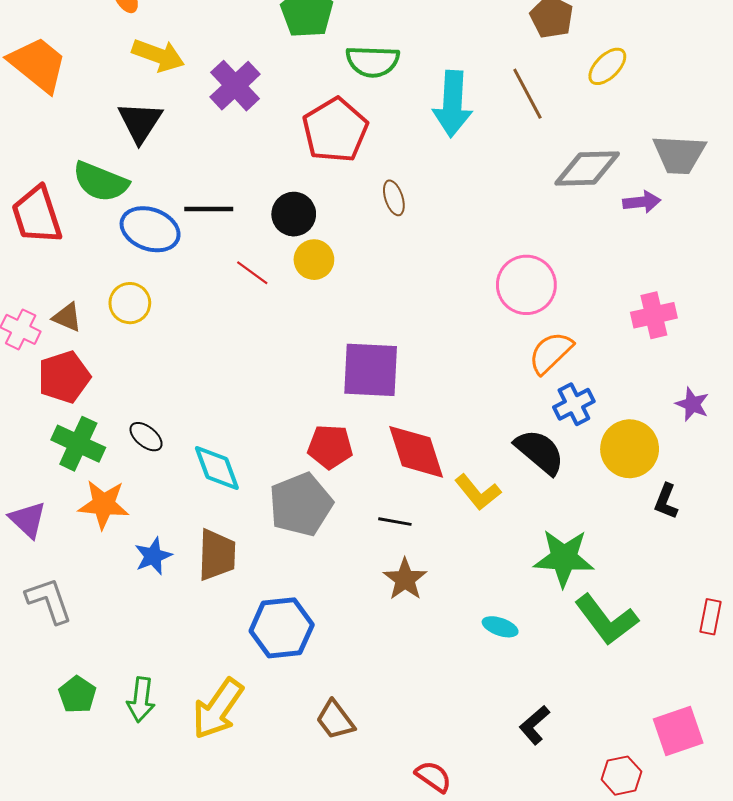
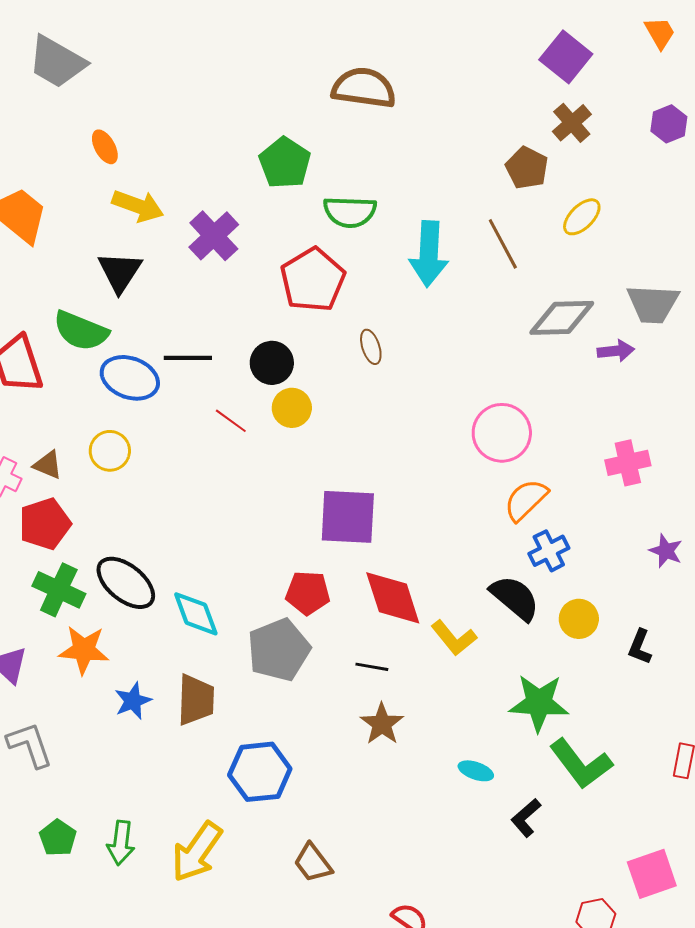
black ellipse: (146, 437) -> (126, 583), size x1.8
yellow circle: (630, 449) -> (579, 619), moved, size x0.7
black L-shape: (534, 725) -> (526, 818), moved

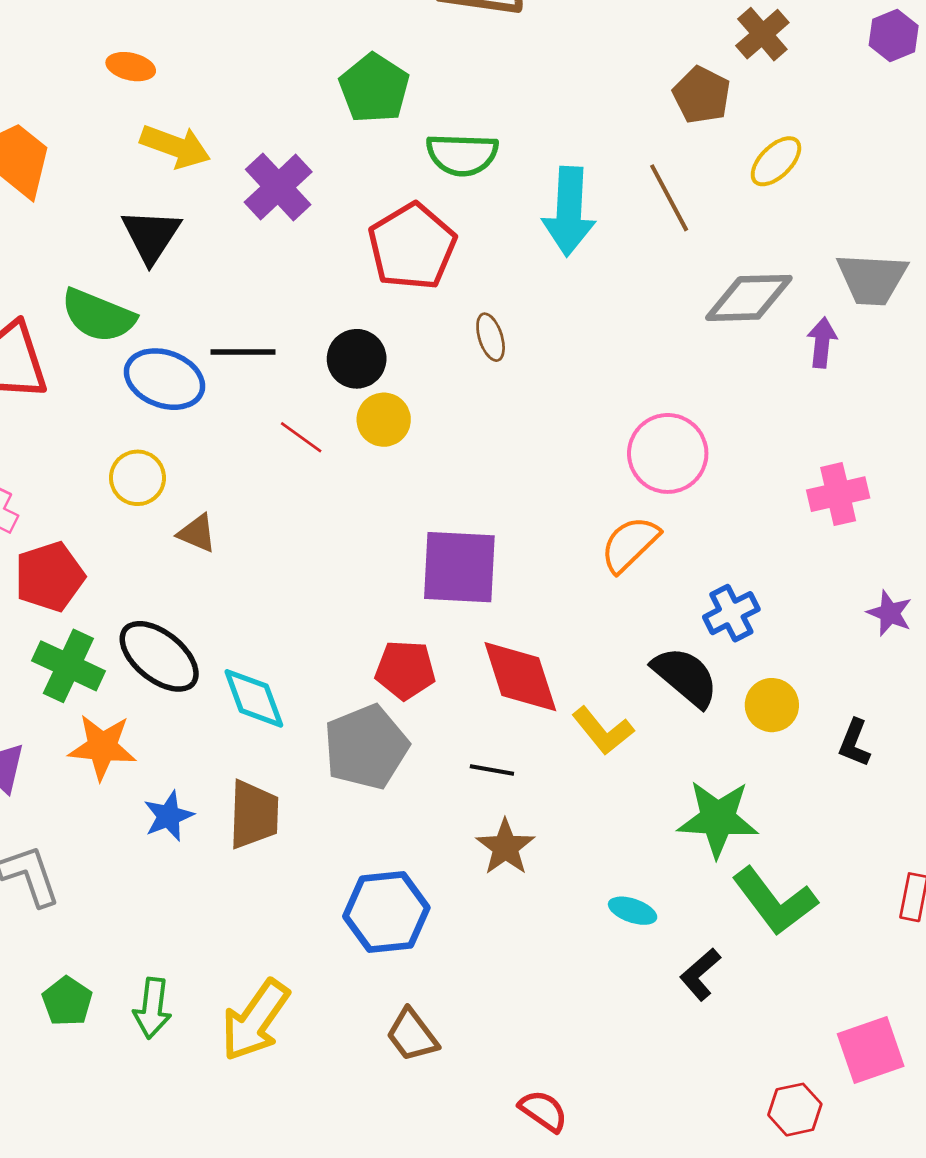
orange ellipse: (105, 147) -> (131, 67), turned -48
purple arrow: (616, 351) -> (822, 343), turned -78
brown triangle: (48, 465) -> (197, 533), moved
orange semicircle: (526, 500) -> (630, 544), moved
blue hexagon: (260, 772) -> (386, 912), moved

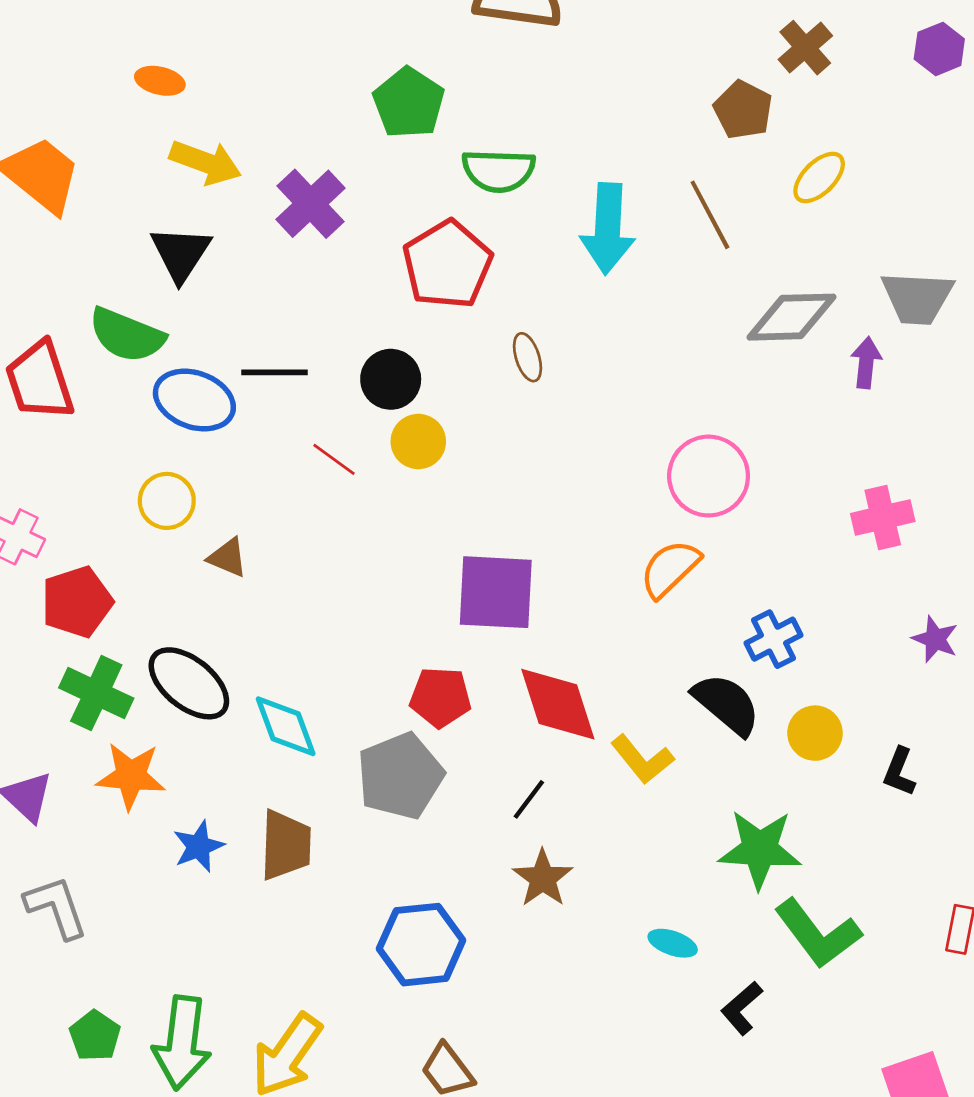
black line: (492, 770) -> (529, 799), turned -63
green arrow: (152, 1008) -> (182, 1043), size x1.5

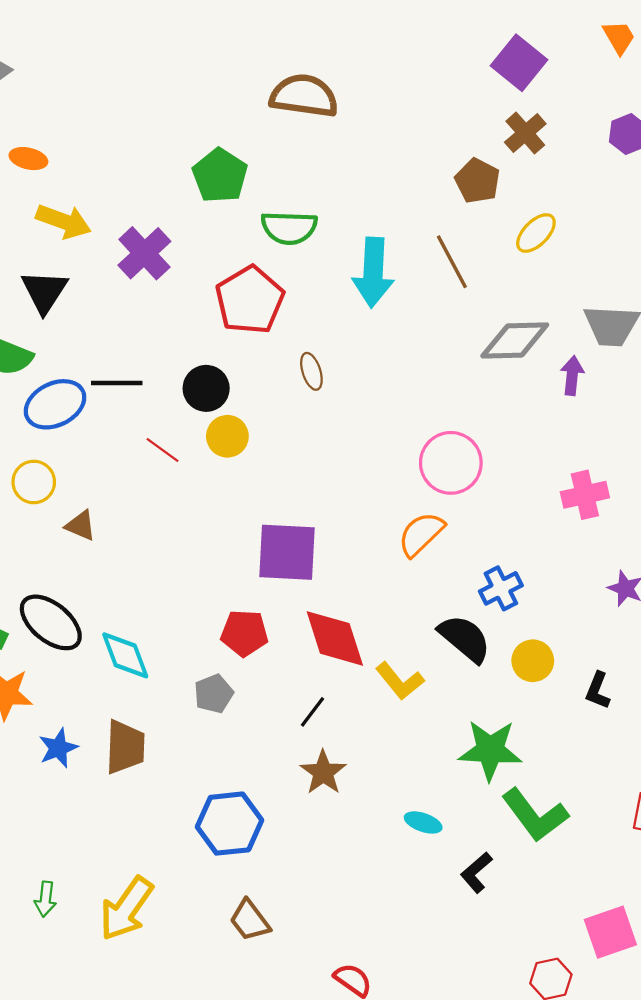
blue ellipse: (194, 400) -> (55, 404), turned -46
gray pentagon: (400, 776) -> (214, 694), size x0.6
green arrow: (182, 1043) -> (45, 899), size x0.5

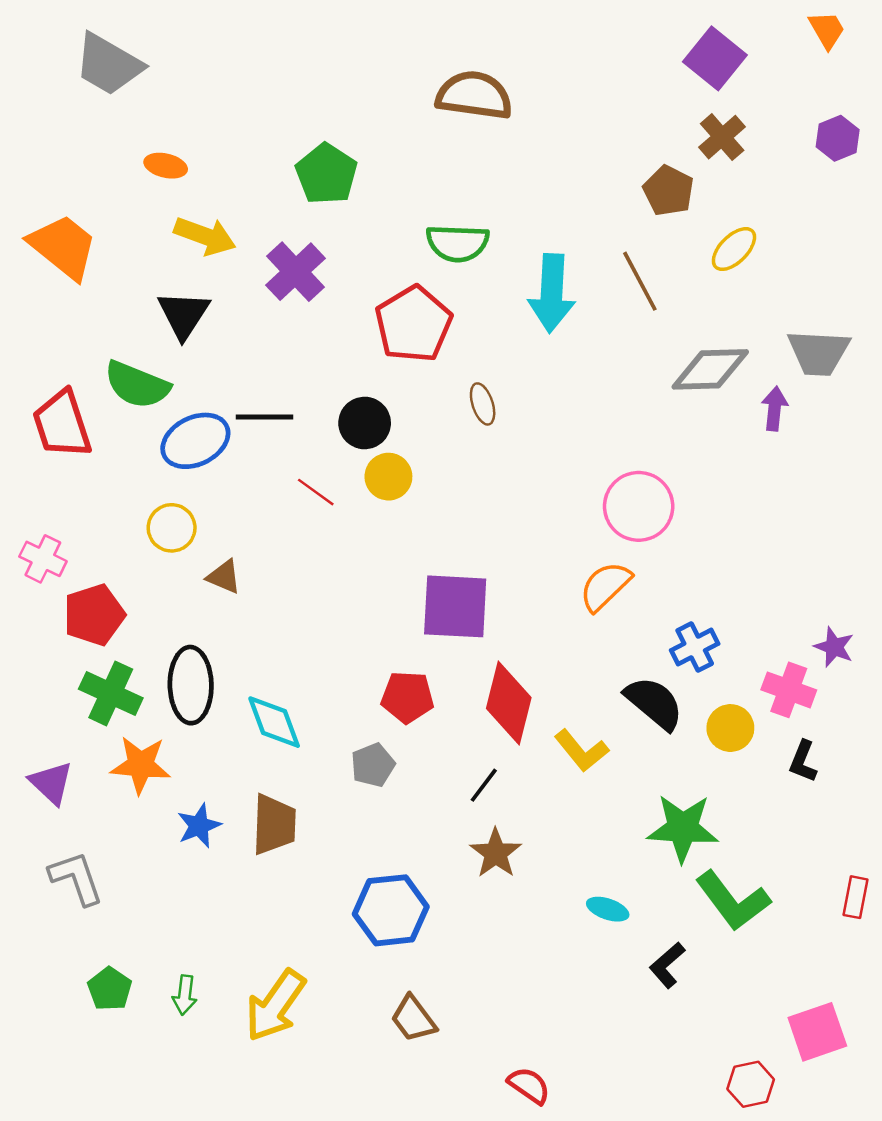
green pentagon: (220, 176) -> (326, 174), moved
pink cross: (585, 495) -> (789, 690), moved, turned 33
black ellipse: (51, 622) -> (191, 685), turned 50
red diamond: (335, 638) -> (509, 703), turned 32

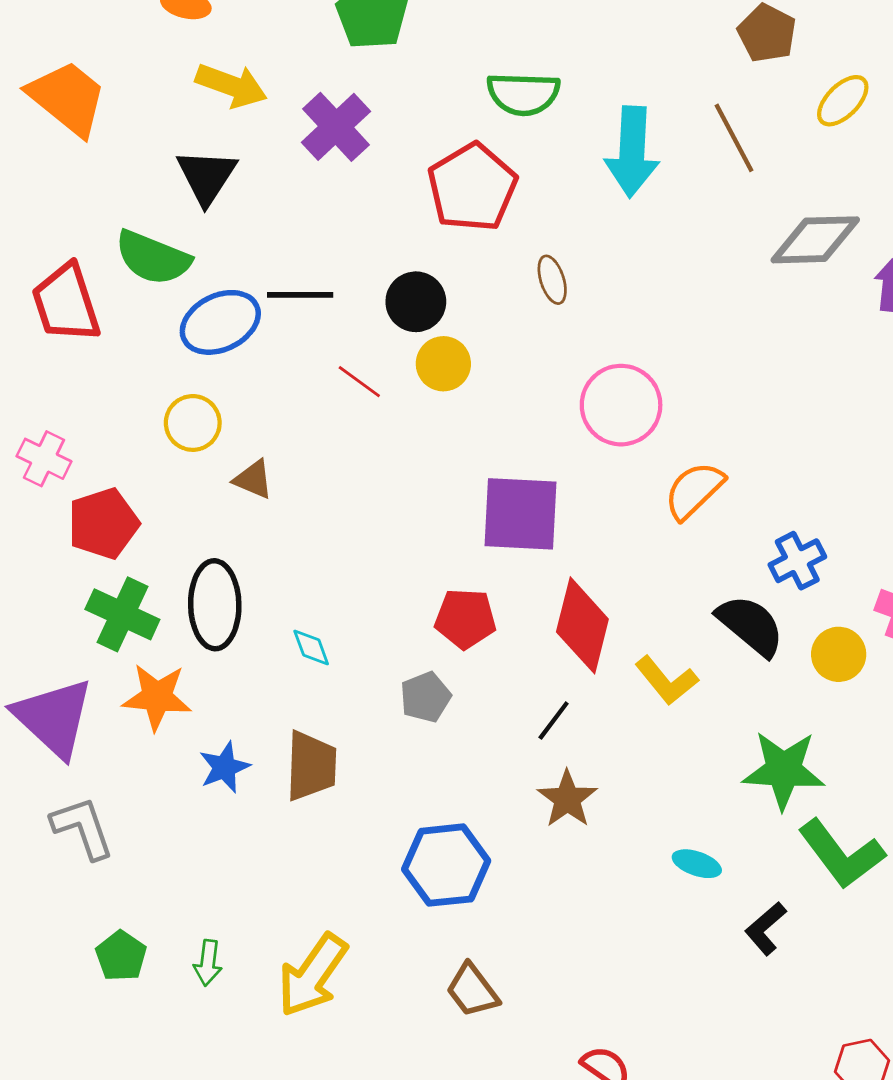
pink circle: (639, 506) -> (621, 405), moved
cyan diamond: (274, 722) -> (311, 647), size x0.6
purple triangle: (51, 783) -> (54, 718), size x1.6

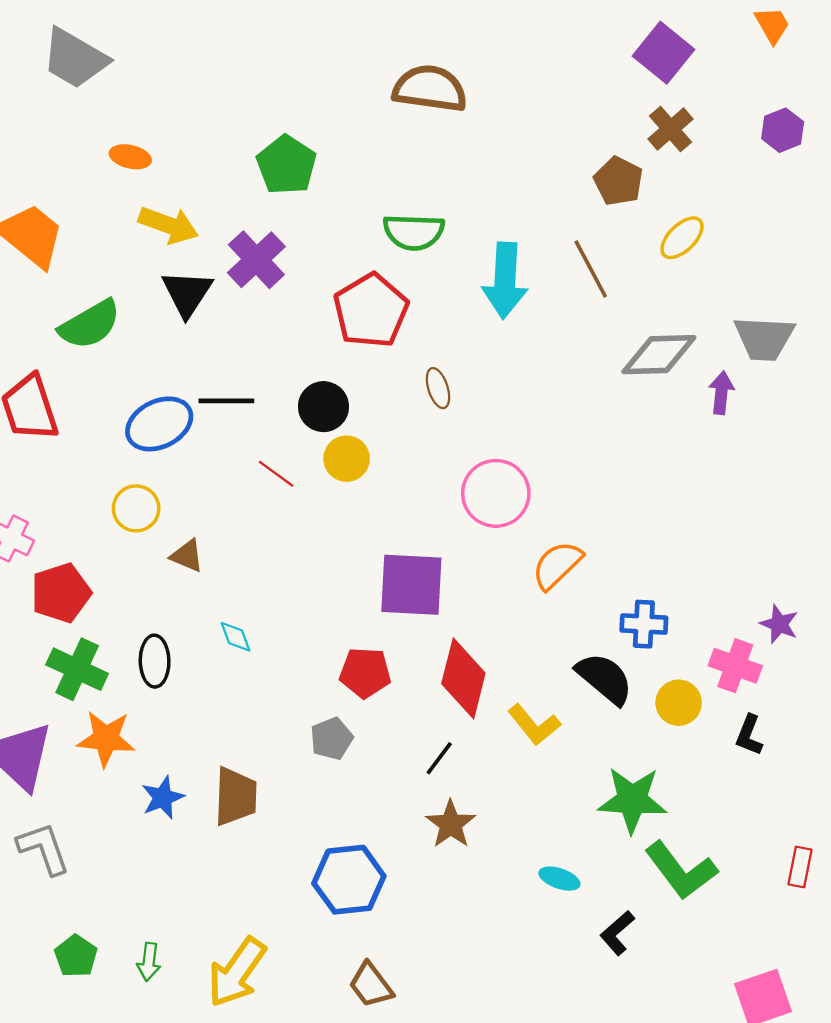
black triangle: (206, 176) -> (187, 293), moved
green semicircle: (153, 258) -> (90, 324), moved, turned -52
blue cross: (797, 561) -> (644, 624), turned 30
black ellipse: (215, 605) -> (155, 661), size x0.7
cyan diamond: (311, 647) -> (236, 637), moved

